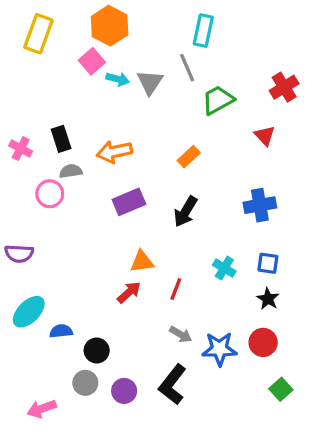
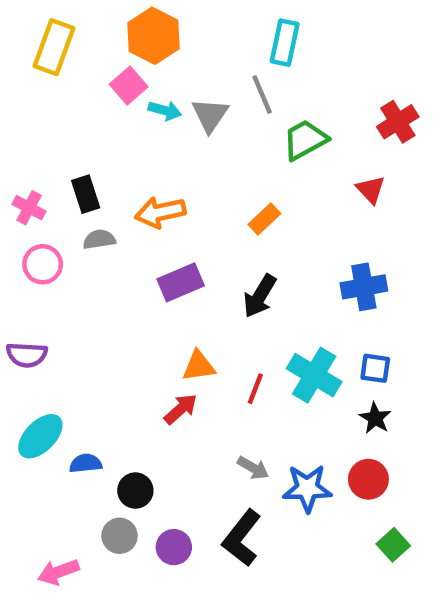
pink circle: (50, 194) -> (43, 264), moved
cyan cross: (224, 268) -> (314, 375), size x1.6
red line: (176, 289) -> (255, 389), moved

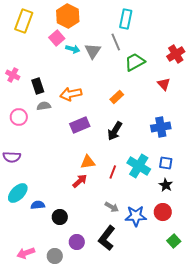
pink cross: (29, 208) -> (13, 75), moved
gray circle: (120, 536) -> (55, 256), moved

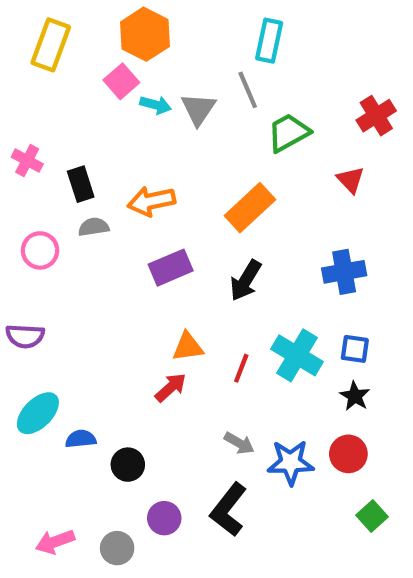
orange rectangle: (117, 97) -> (250, 208), size x1.6

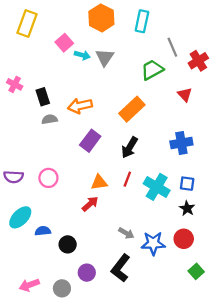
orange hexagon: (145, 34) -> (101, 18), moved
gray line: (248, 90) -> (172, 47), moved
pink circle: (40, 250) -> (48, 178), moved
purple rectangle: (171, 268) -> (90, 141), turned -30
red line: (241, 368) -> (127, 179), moved

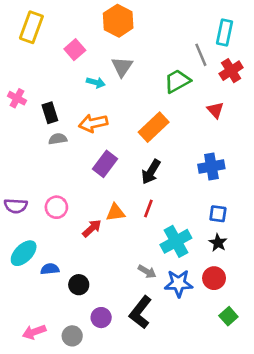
cyan rectangle: (142, 21) -> (225, 33), moved
cyan arrow: (82, 55) -> (96, 82), moved
cyan cross: (157, 187) -> (176, 241), moved, turned 30
red arrow: (90, 204) -> (92, 228), moved

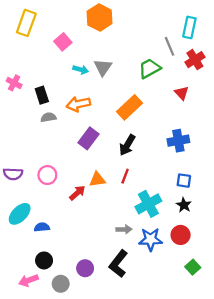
gray triangle: (122, 67) -> (103, 67), moved
gray arrow: (147, 272) -> (124, 229), turned -32
black circle: (79, 285) -> (44, 260), moved

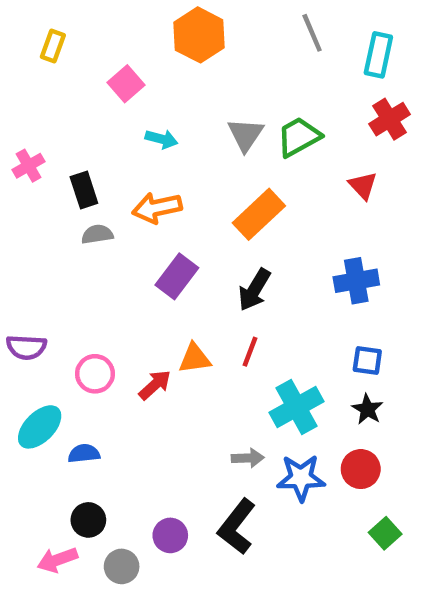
yellow rectangle: (26, 23) -> (53, 46), size x0.6
gray line: (169, 46) -> (312, 33), moved
gray triangle: (103, 67) -> (246, 135), moved
pink cross: (14, 83) -> (29, 166), turned 32
pink circle: (47, 175) -> (95, 374), moved

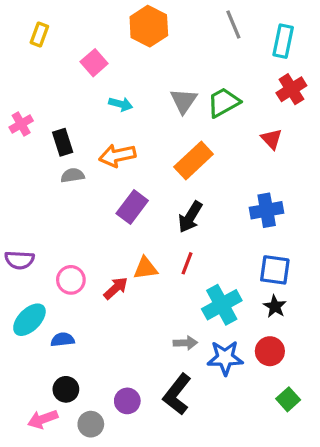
blue square: (367, 361) -> (275, 270), size x1.4

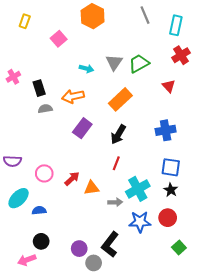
cyan arrow: (121, 104) -> (86, 69), moved
orange triangle: (146, 268) -> (92, 188), moved
gray arrow: (185, 343) -> (115, 202), moved
gray circle: (91, 424) -> (94, 263), moved

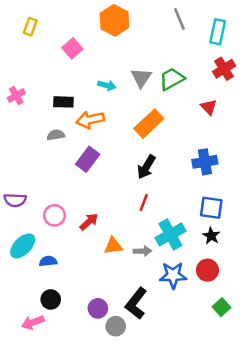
black rectangle: (39, 88) -> (63, 102), moved, turned -70
purple rectangle: (82, 128) -> (88, 159), moved
orange triangle: (92, 188) -> (113, 246), moved

